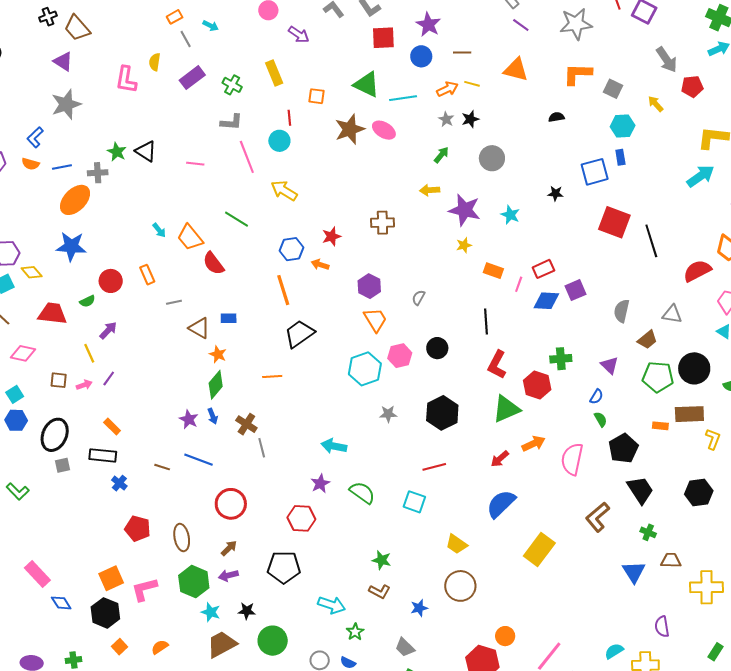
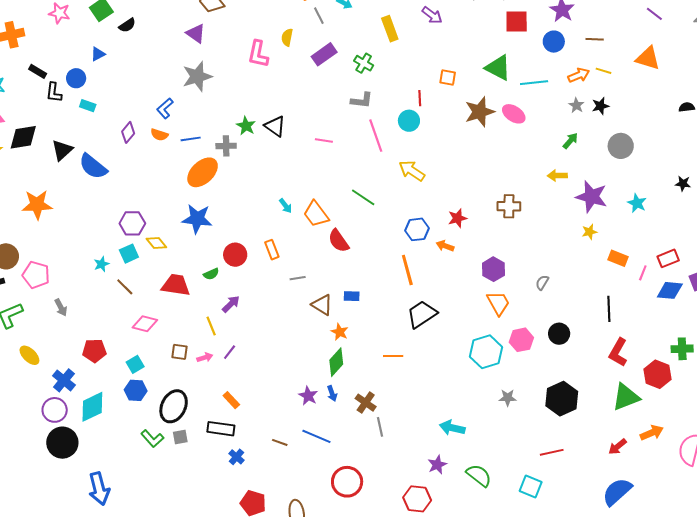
yellow rectangle: (274, 73) -> (390, 29), moved
green L-shape: (18, 491) -> (152, 439), moved

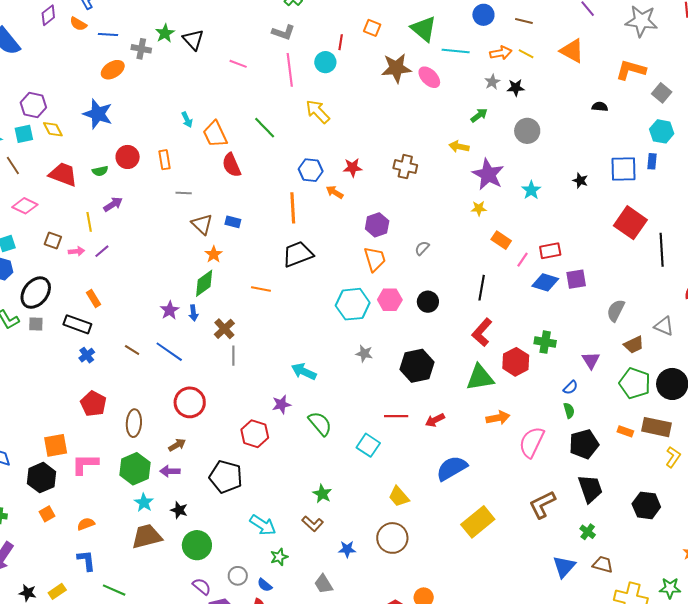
orange ellipse: (203, 172) -> (113, 70), size x0.7
red arrow: (617, 447) -> (435, 420), moved

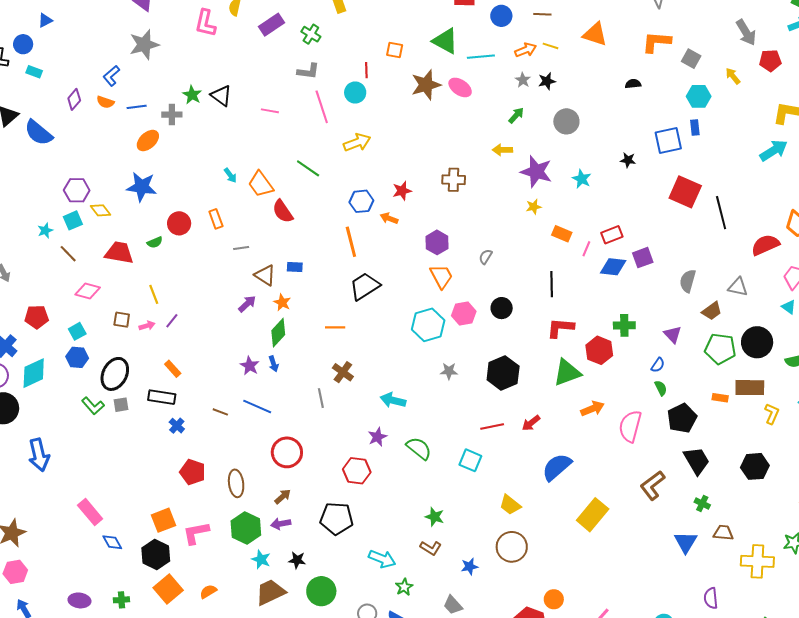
yellow arrow: (318, 112) -> (357, 142), turned 124
purple arrow: (113, 204) -> (247, 304), moved
brown cross: (224, 329) -> (343, 372), moved
red L-shape: (482, 332) -> (560, 328), turned 64
orange square: (47, 514) -> (168, 589), size x1.8

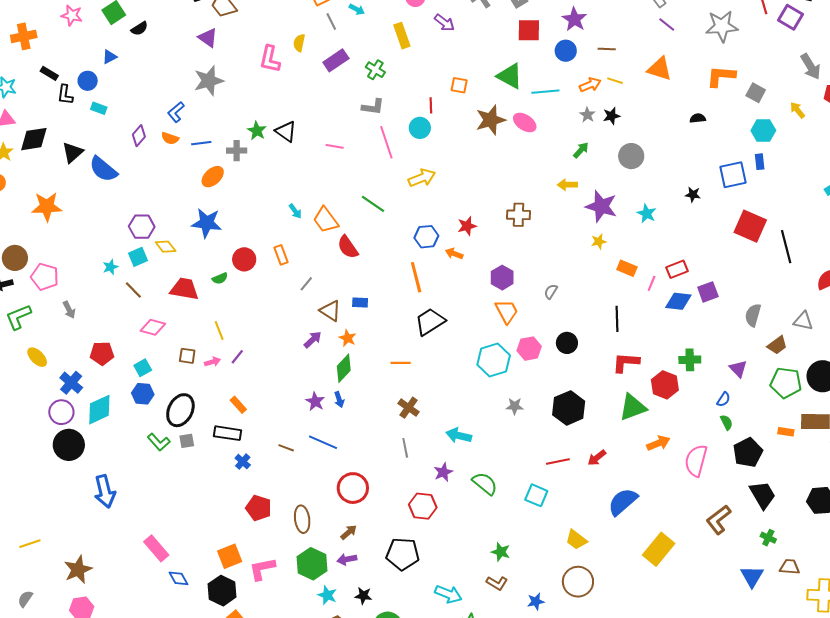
gray line: (241, 248) -> (306, 284), turned -42
gray line: (321, 398) -> (405, 448), moved

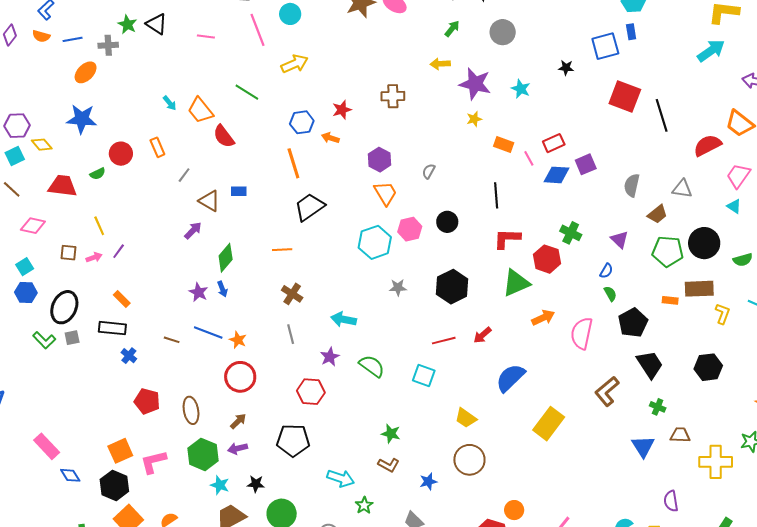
pink line: (652, 283) -> (529, 158), turned -49
orange star: (348, 338) -> (238, 340), moved
green cross: (690, 360) -> (571, 233), turned 30

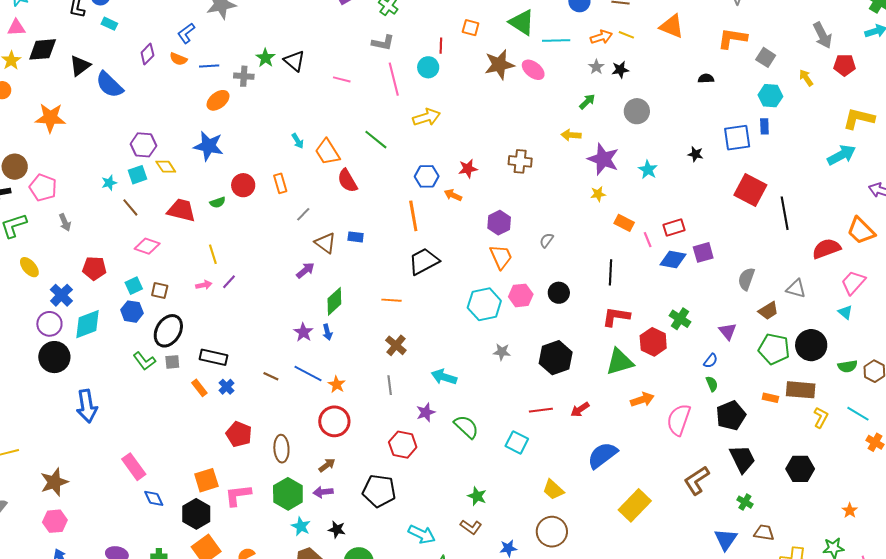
brown square: (68, 253) -> (160, 290), moved
orange rectangle: (122, 299) -> (199, 388), moved

